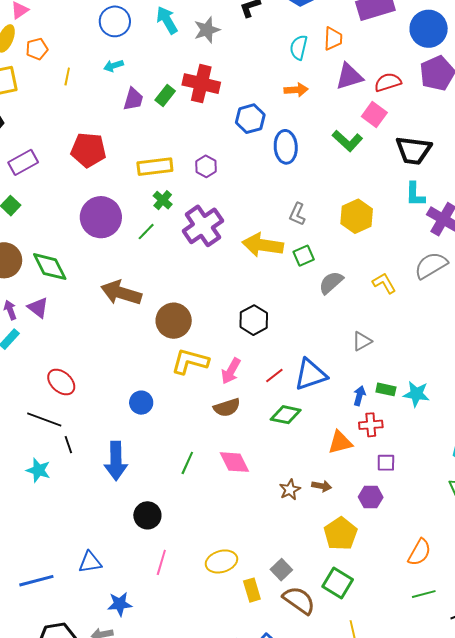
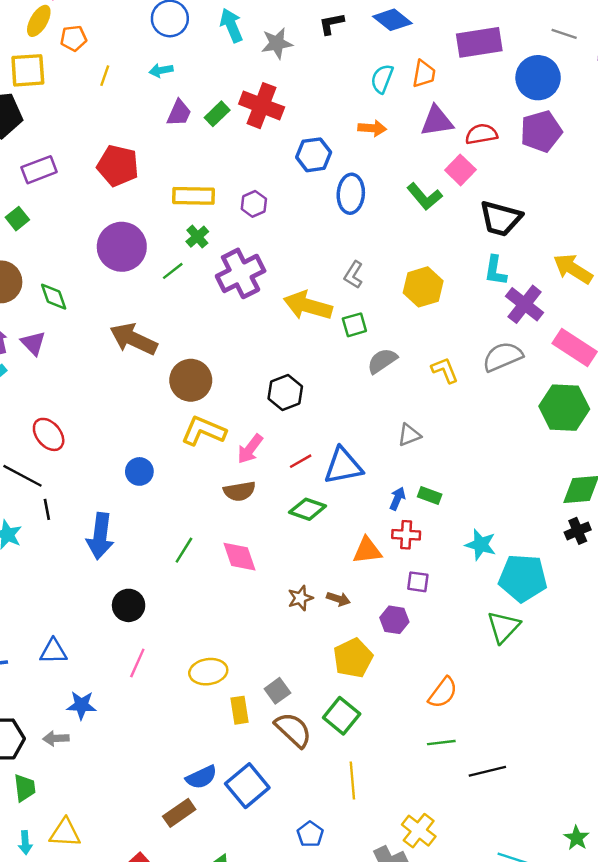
green diamond: (50, 267) -> (54, 297), size x0.7
cyan star: (416, 394) -> (481, 545), moved

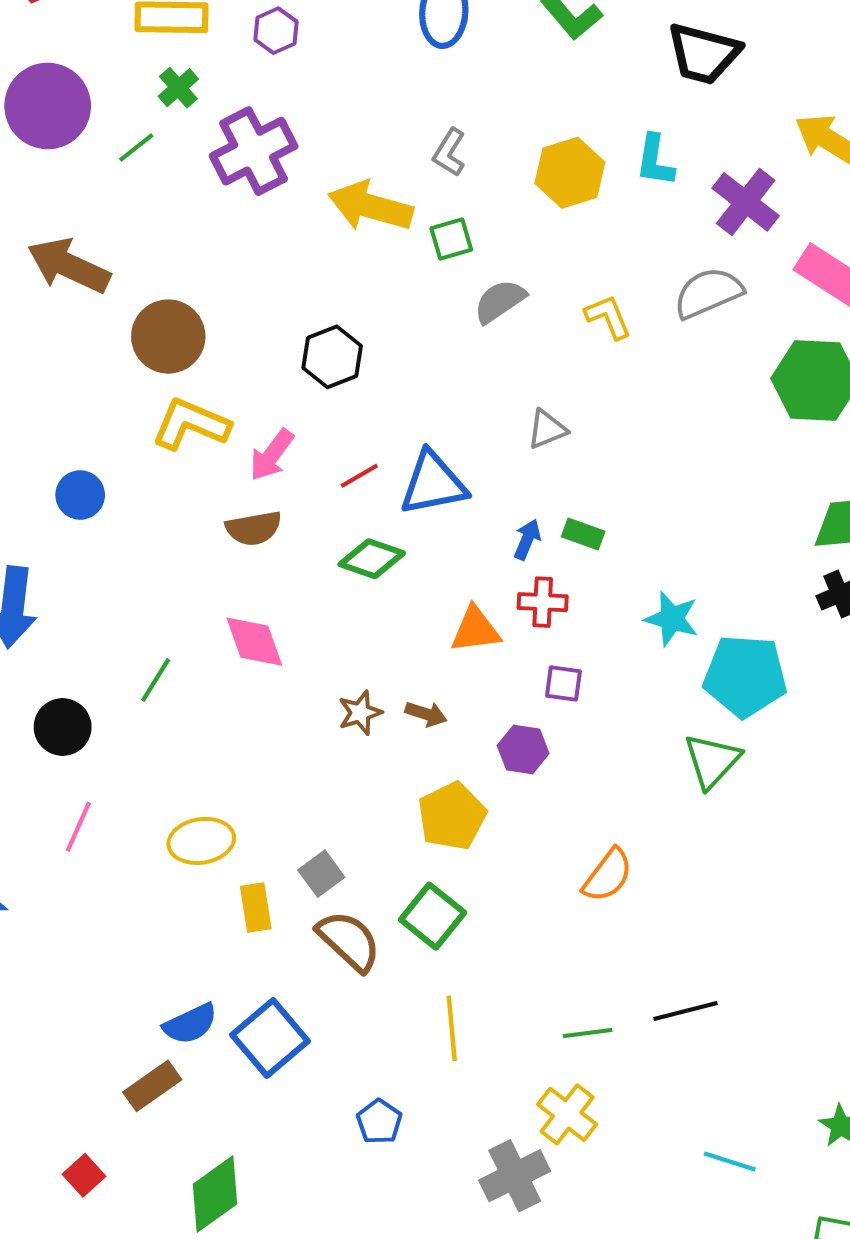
cyan L-shape: (495, 271) -> (655, 160), moved
green line: (184, 550) -> (156, 680), moved
green line: (441, 743) -> (588, 1033), moved

